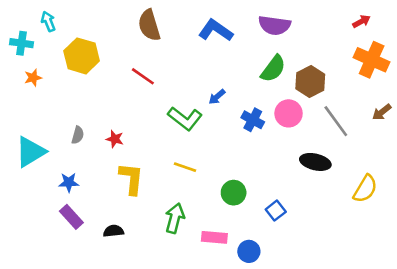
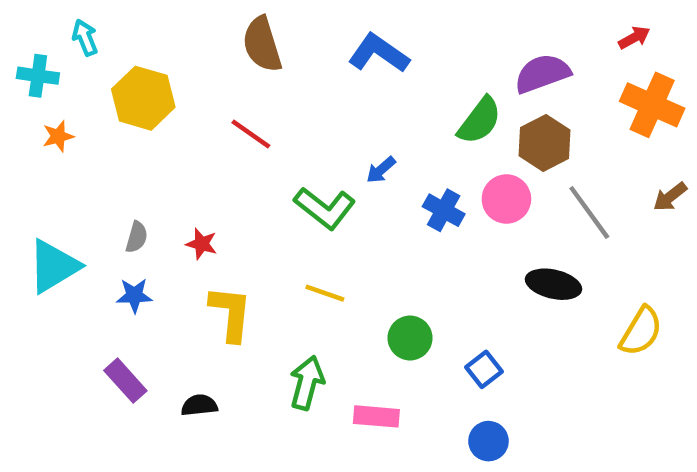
purple semicircle: (274, 25) -> (542, 73), moved, turned 152
blue star: (69, 182) -> (134, 295), moved
blue circle: (249, 251) -> (488, 441), moved

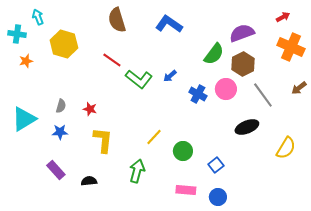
green L-shape: (325, 208) -> (139, 79), moved
black ellipse: (553, 284) -> (247, 127), turned -35
yellow line: (325, 293) -> (154, 137), moved, turned -66
pink rectangle: (376, 416) -> (186, 190), moved

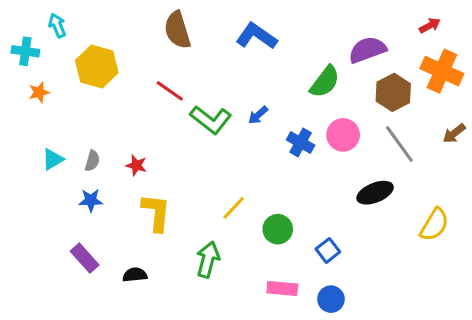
brown hexagon: (243, 64) -> (393, 92), moved
cyan triangle: (24, 119) -> (53, 159), moved, size x0.6

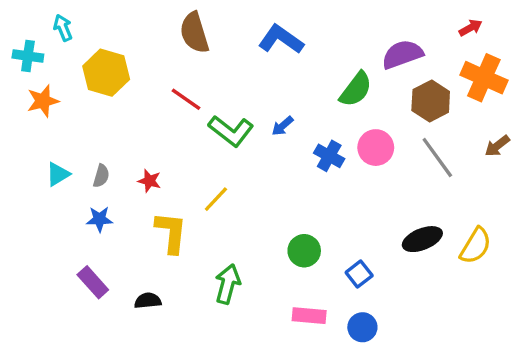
orange star: (39, 92) -> (43, 101), size x1.4
black ellipse: (375, 193) -> (422, 239), moved
yellow line: (234, 208) -> (216, 199), moved

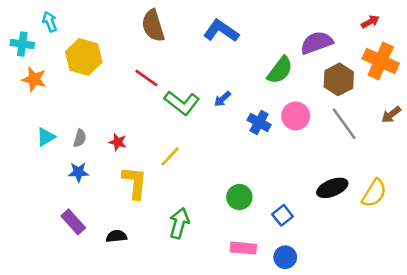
orange star: (43, 101) -> (34, 79), turned 30

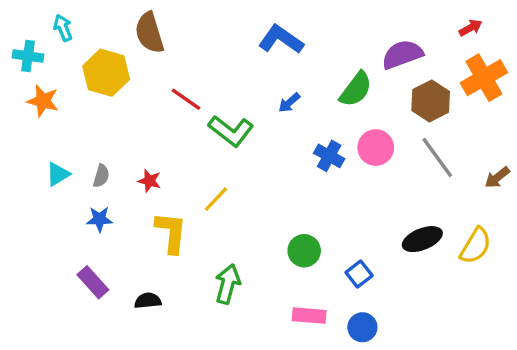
brown semicircle: (153, 26) -> (149, 33), moved
orange cross: (381, 61) -> (484, 78), turned 36
blue arrow: (222, 99) -> (289, 103), moved
brown arrow: (391, 115) -> (497, 177), moved

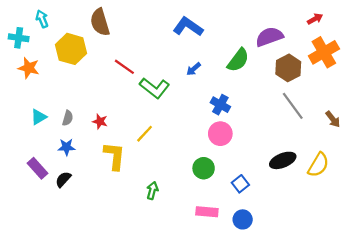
pink circle: (376, 148) -> (220, 134), moved
brown arrow: (497, 177) -> (333, 119), turned -90
purple rectangle: (93, 282) -> (38, 168), moved
green arrow: (228, 284) -> (152, 190), size x0.7
black semicircle: (148, 301) -> (63, 179), moved, turned -42

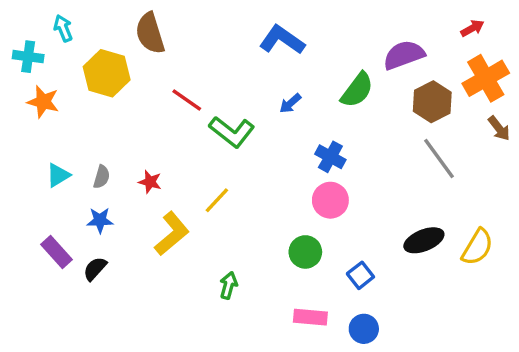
brown arrow: (333, 119) -> (499, 128), moved
yellow L-shape: (114, 156) -> (172, 234), turned 44

